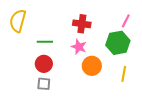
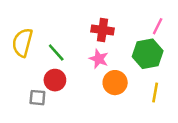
yellow semicircle: (18, 21) -> (22, 42), moved
green line: (45, 42) -> (56, 53), turned 49
gray square: (44, 84) -> (37, 98), moved

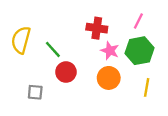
pink line: (158, 26) -> (138, 21), moved
pink star: (99, 59) -> (110, 51), moved
red circle: (55, 80) -> (66, 72), moved

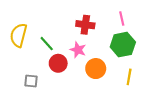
pink line: (138, 21) -> (122, 18), turned -40
pink star: (110, 51) -> (78, 50), moved

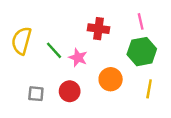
pink star: (78, 50) -> (78, 58), moved
red circle: (58, 63) -> (70, 91), moved

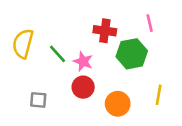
green hexagon: (142, 52) -> (132, 54), moved
orange circle: (111, 79) -> (118, 104), moved
red circle: (70, 91) -> (83, 87), moved

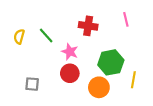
yellow semicircle: (23, 44) -> (19, 37), size x0.6
green line: (57, 54) -> (46, 36), moved
green hexagon: (132, 54) -> (111, 62), moved

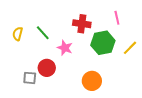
green hexagon: (111, 62) -> (103, 43), moved
red circle: (70, 73) -> (47, 68), moved
yellow line: (133, 80) -> (130, 48), moved, turned 35

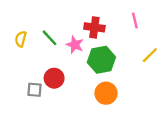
green hexagon: (103, 43) -> (101, 60), moved
pink star: (65, 48) -> (75, 45), moved

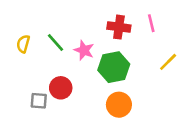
red cross: (94, 27) -> (119, 27), moved

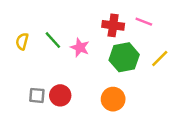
pink line: (151, 23) -> (144, 22), turned -56
green hexagon: (114, 67) -> (124, 57), moved
red circle: (61, 88) -> (60, 95), moved

